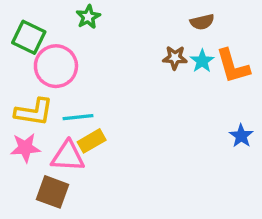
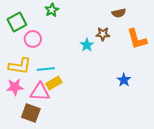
green square: (29, 37) -> (17, 22), turned 36
cyan star: (202, 61) -> (87, 45), moved
pink circle: (56, 66) -> (33, 39), size x0.7
blue star: (241, 136) -> (124, 80), moved

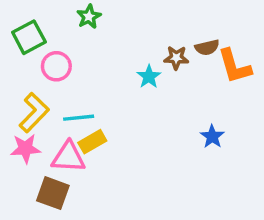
brown semicircle: (119, 13) -> (207, 47), moved
yellow L-shape: (20, 66) -> (34, 113), turned -55

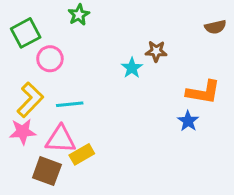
brown semicircle: (207, 47) -> (215, 27), moved
orange L-shape: (234, 66) -> (203, 92), moved, turned -64
yellow rectangle: (92, 142) -> (82, 154), moved

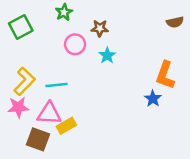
brown star: (156, 51) -> (100, 28), moved
pink circle: (50, 59) -> (75, 44), moved
orange L-shape: (203, 92) -> (165, 75), turned 100

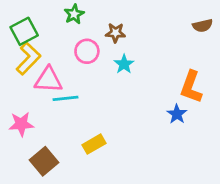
yellow L-shape: (24, 81) -> (28, 58), moved
pink triangle: (49, 113) -> (48, 80), moved
yellow rectangle: (66, 126) -> (94, 144), moved
brown square: (38, 139) -> (44, 161), turned 30

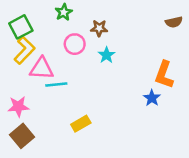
brown square: (44, 161) -> (22, 136), moved

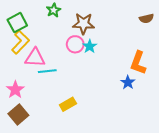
brown star: (99, 28) -> (83, 24), size x1.5
pink circle: (75, 44) -> (75, 44), moved
pink star: (18, 107) -> (15, 90), turned -30

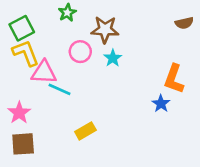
yellow L-shape: (20, 42) -> (26, 53), turned -65
pink circle: (75, 44) -> (80, 52), moved
cyan line: (47, 71) -> (59, 89), turned 30
brown square: (18, 114) -> (23, 144), turned 36

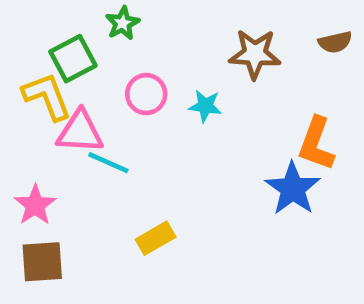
green square: (22, 28) -> (73, 59), moved
brown star: (105, 30) -> (255, 54), moved
cyan star: (113, 58) -> (205, 106), turned -30
blue star: (161, 104) -> (293, 189), size x1.6

